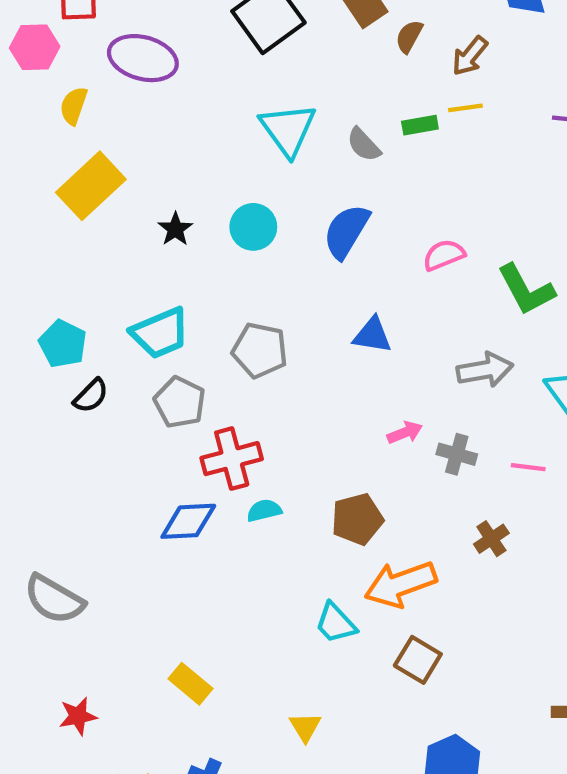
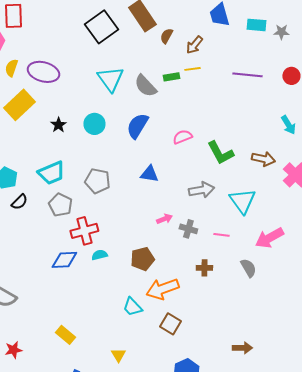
purple ellipse: (143, 58) -> (43, 72), moved
gray semicircle: (364, 145) -> (145, 86), size x1.4
brown cross: (491, 539) -> (204, 268), turned 35

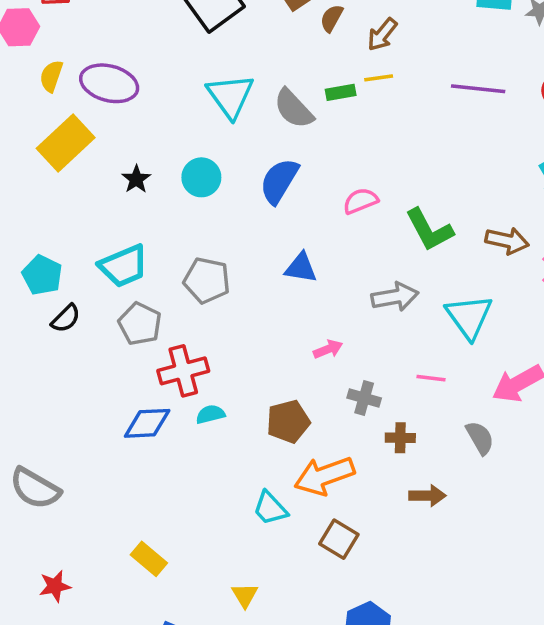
gray cross: (188, 229) -> (364, 398), moved
brown arrow: (242, 348) -> (427, 496), moved

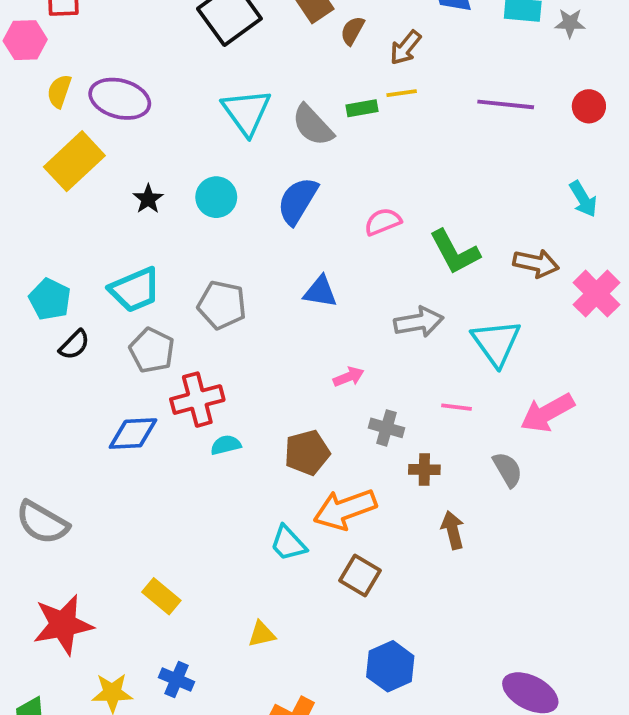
blue diamond: (147, 423) -> (133, 434), moved
brown arrow: (427, 496) -> (453, 530), turned -104
red star: (55, 586) -> (63, 625), size x1.8
yellow triangle: (245, 595) -> (262, 634), turned 48

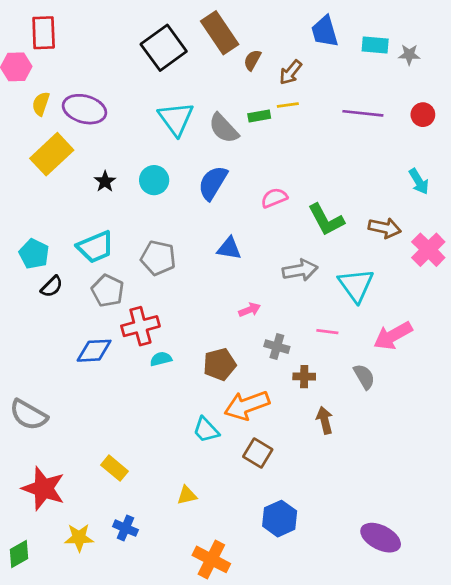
red star: (63, 625) -> (44, 488), turned 30

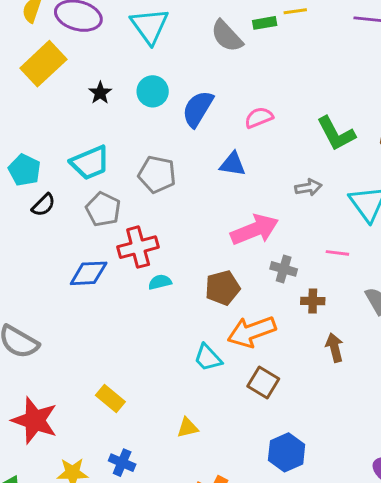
cyan triangle: (176, 119) -> (150, 26), moved
blue semicircle: (213, 183) -> (198, 109), moved
pink semicircle: (274, 198) -> (259, 118), moved
gray arrow: (300, 270) -> (308, 187), size x0.7
pink arrow: (250, 310) -> (254, 230), size x2.0

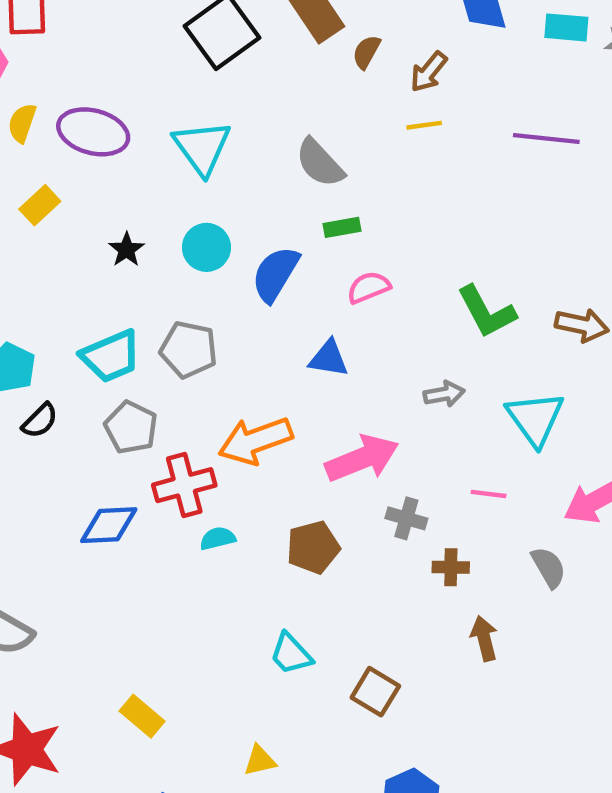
green rectangle: (265, 23) -> (342, 227), moved
yellow rectangle: (43, 64) -> (40, 205), size x0.6
gray pentagon: (157, 174) -> (189, 350), moved
orange arrow: (252, 332) -> (255, 441), moved

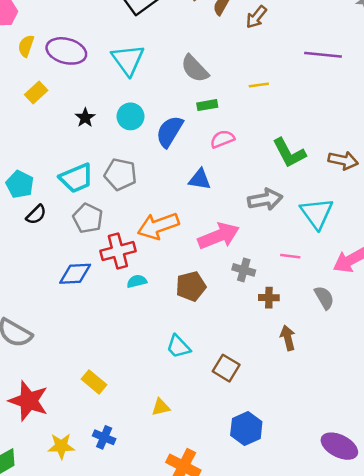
yellow line: (424, 125) -> (259, 85), moved
gray arrow: (444, 394) -> (265, 199), size x1.5

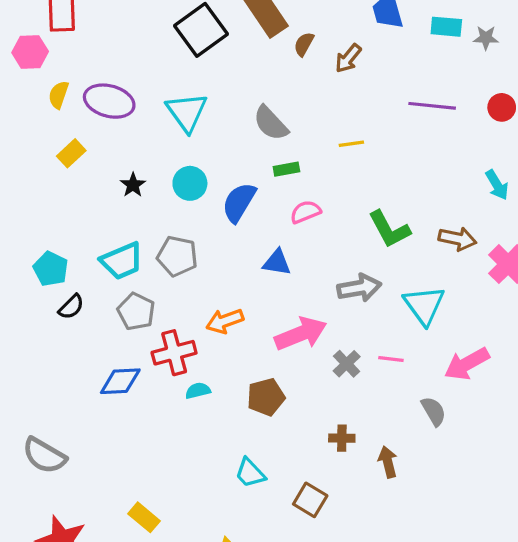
orange arrow: (158, 226) -> (225, 321), size x0.7
gray cross: (244, 270) -> (347, 364), moved, turned 30
brown cross: (269, 298) -> (342, 438), moved

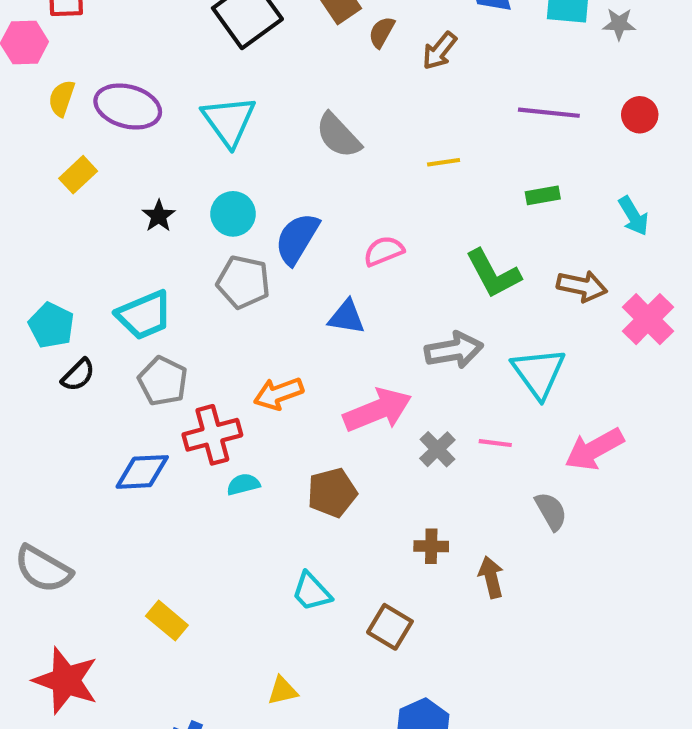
green rectangle: (286, 169) -> (543, 195), moved
gray pentagon: (177, 256) -> (243, 282), moved
yellow rectangle: (144, 517) -> (167, 621), moved

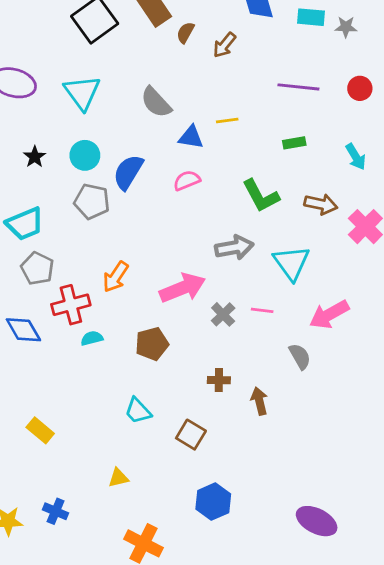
blue triangle: (347, 317) -> (191, 137), moved
orange arrow: (278, 393) -> (116, 277), turned -36
blue diamond: (142, 472) -> (23, 330), turned 63

